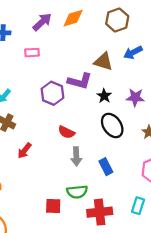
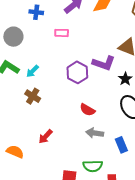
red arrow: (24, 151) -> (46, 137), moved
gray arrow: (76, 156) -> (95, 133), turned 96

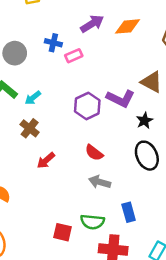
blue cross: (36, 12) -> (53, 43), moved
pink rectangle: (62, 33) -> (74, 56), turned -32
red arrow: (46, 137) -> (46, 160), moved
blue rectangle: (121, 145) -> (129, 212), moved

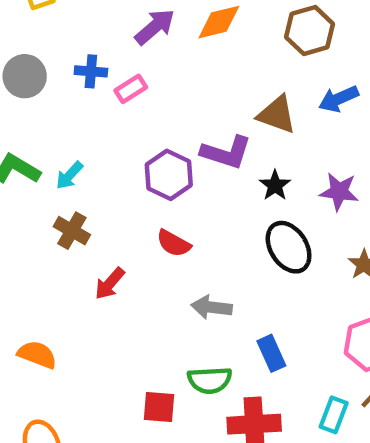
gray circle: (15, 53) -> (25, 76), moved
red semicircle: (94, 153) -> (174, 243), moved

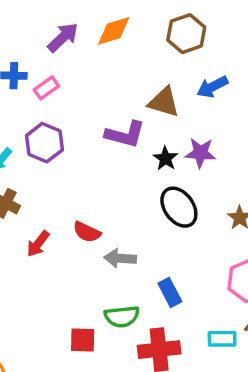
purple hexagon: (169, 175) -> (44, 143), moved
purple star: (339, 192) -> (200, 153), moved
red semicircle: (174, 243) -> (87, 232), moved
cyan rectangle: (334, 415) -> (222, 339), turned 72

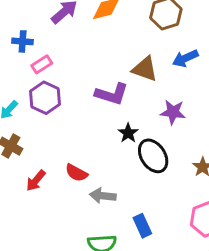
pink rectangle: (46, 88) -> (42, 64), moved
black star: (165, 158) -> (128, 133), moved

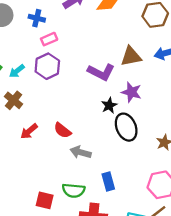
brown triangle: (145, 69) -> (131, 56), turned -40
purple star: (173, 112) -> (131, 92), moved

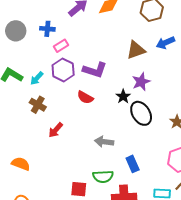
purple L-shape: (101, 72) -> (95, 70), moved
purple star: (131, 92) -> (141, 82), turned -30
red semicircle: (62, 130) -> (85, 97), moved

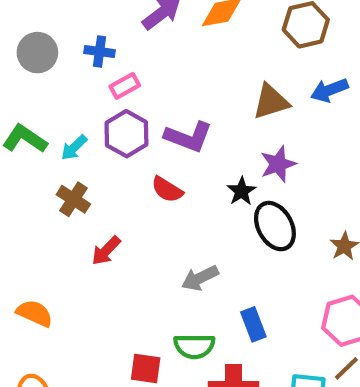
gray arrow: (104, 142) -> (200, 278), turned -36

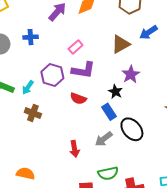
pink rectangle: (125, 86) -> (76, 47), moved
black ellipse: (275, 226) -> (132, 129), moved
red arrow: (106, 251) -> (75, 149), moved, turned -42
blue rectangle: (253, 324) -> (109, 112), moved

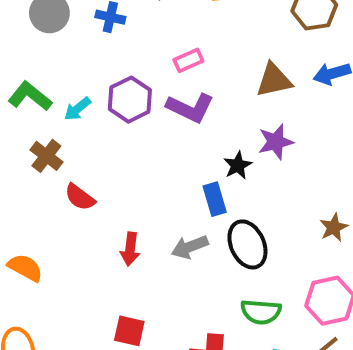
red semicircle: (78, 98) -> (80, 197), moved
brown cross: (33, 113) -> (46, 156), moved
green semicircle: (108, 173) -> (261, 312), moved

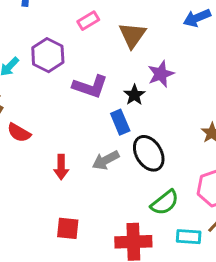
brown triangle: (274, 80) -> (132, 35), moved, turned -36
purple L-shape: (190, 108) -> (90, 86), moved
green semicircle: (261, 312) -> (165, 203), turned -36

